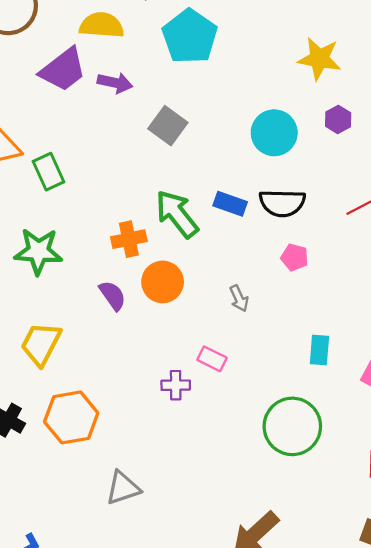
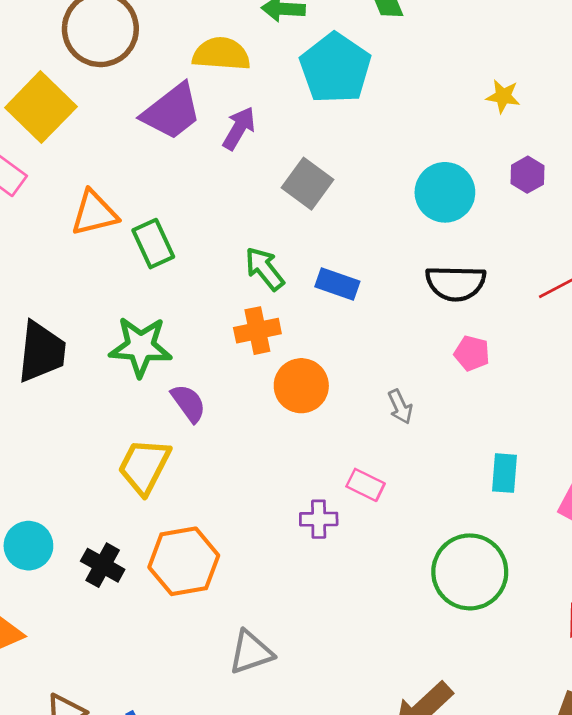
yellow star: (319, 59) -> (503, 96), size x0.6
purple arrow: (115, 83) -> (239, 128), turned -72
blue rectangle: (230, 204) -> (337, 284), moved
green arrow: (177, 214) -> (265, 269), moved, size x0.7
purple semicircle: (112, 295) -> (188, 403), moved

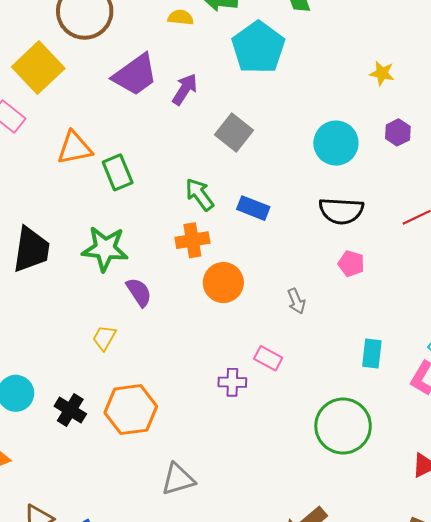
yellow semicircle: (221, 54) -> (181, 17), moved, size x0.6
yellow trapezoid: (144, 466) -> (104, 338), size x0.6

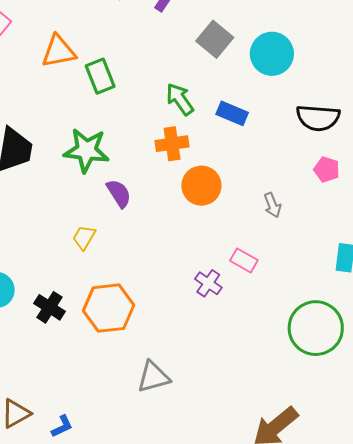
cyan circle: (336, 143) -> (272, 54), moved
purple cross: (232, 382) -> (208, 283), turned 32

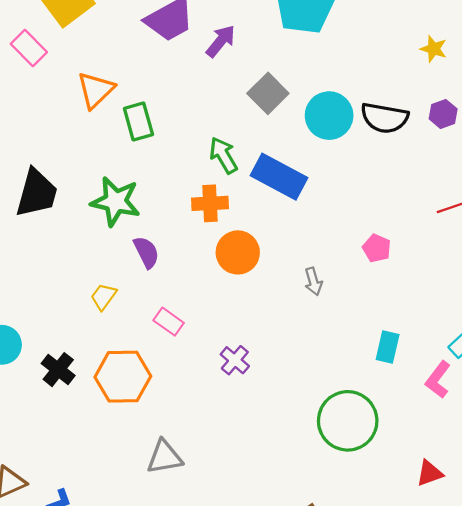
orange triangle: (59, 51) -> (96, 90), turned -39
blue rectangle: (232, 113) -> (279, 177), size x1.6
black semicircle: (318, 118) -> (384, 118), moved
pink rectangle: (244, 260) -> (169, 322), moved

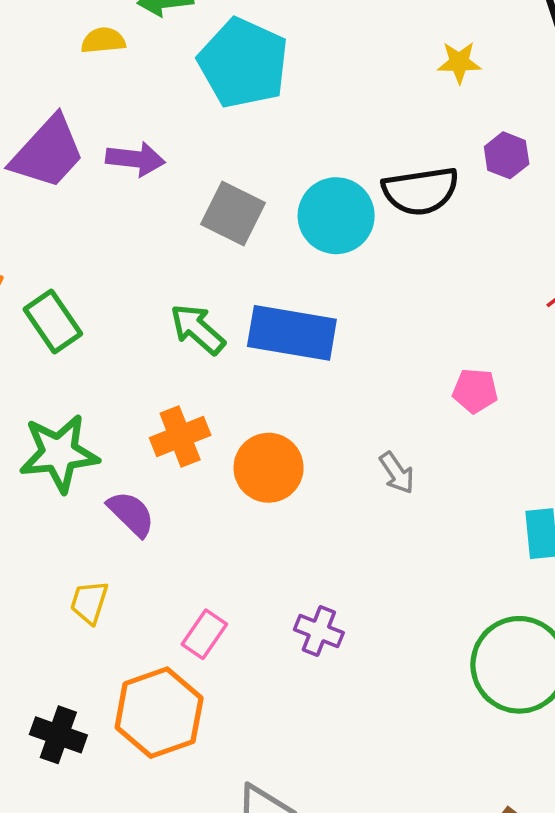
purple arrow: (221, 41) -> (135, 159), turned 76
orange cross: (210, 203) -> (180, 437), moved
pink rectangle: (169, 322) -> (204, 634), moved, turned -72

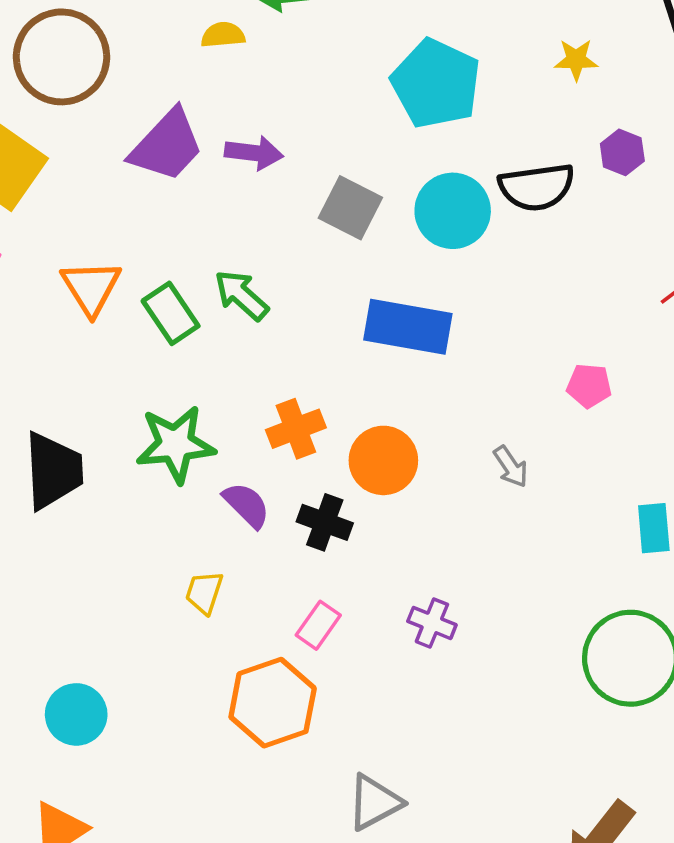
cyan pentagon: (243, 63) -> (436, 84), moved
green arrow: (198, 329) -> (241, 295), moved
black cross: (58, 735) -> (325, 522), moved

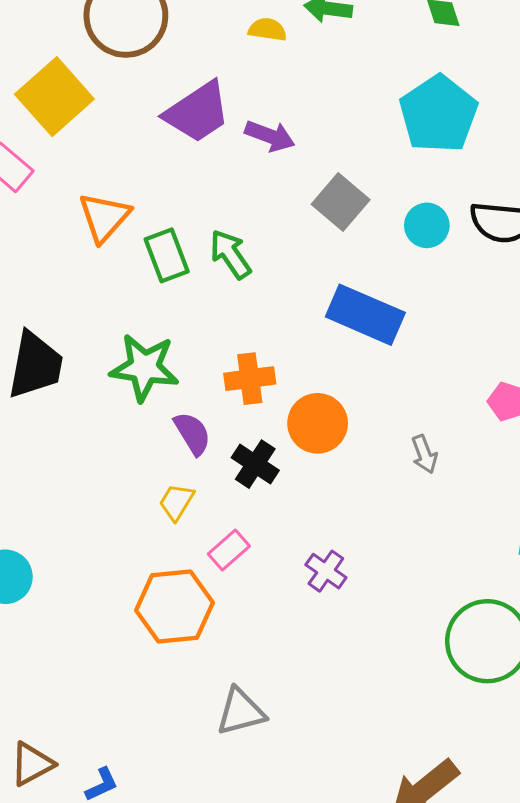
cyan circle: (453, 211) -> (427, 225), size x0.7
yellow trapezoid: (204, 592) -> (176, 502), moved

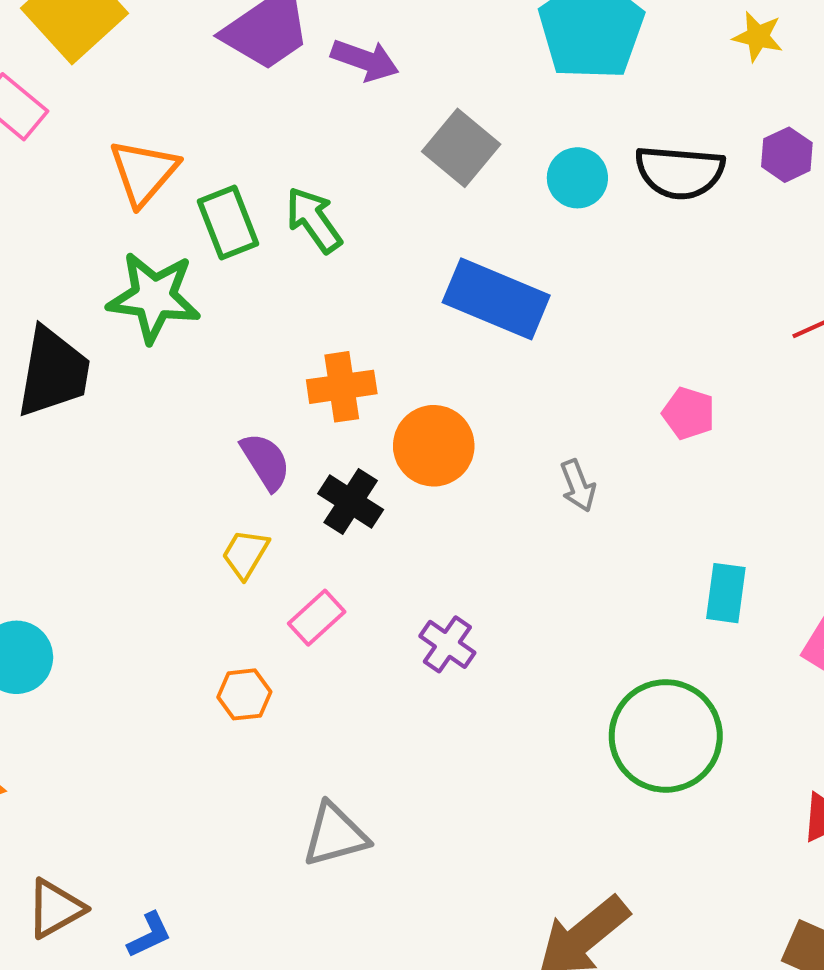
green star: (144, 367) -> (154, 297), moved
orange hexagon: (174, 606) -> (244, 694), size x0.5

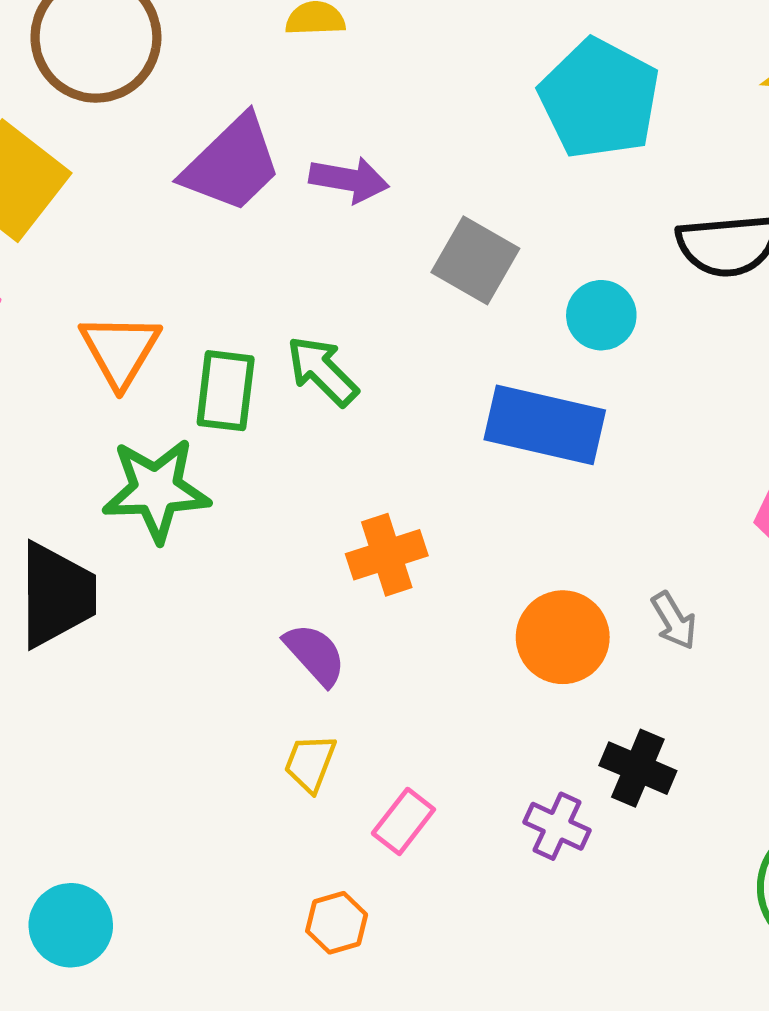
cyan circle: (577, 178) -> (601, 315), moved
green rectangle: (228, 222) -> (226, 391), turned 38
orange circle: (434, 446) -> (563, 637), moved
black cross: (351, 502) -> (638, 768), moved

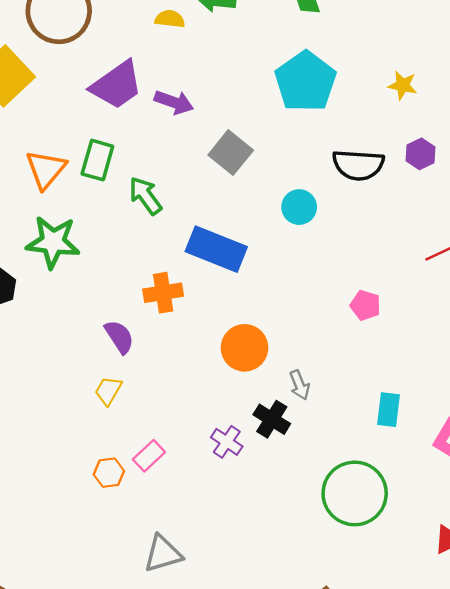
cyan circle: (601, 315) -> (299, 207), moved
green rectangle: (226, 391) -> (97, 160), moved
blue rectangle: (545, 425) -> (216, 249), moved
gray arrow: (674, 621) -> (300, 385), moved
pink rectangle: (403, 821) -> (149, 456), moved

